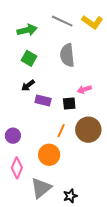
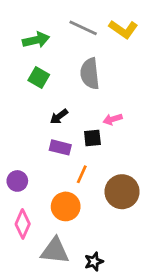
black arrow: (28, 85) -> (59, 117), moved
purple rectangle: (43, 100) -> (60, 147), moved
brown circle: (88, 130) -> (122, 192), moved
gray triangle: (41, 188) -> (55, 251), turned 45

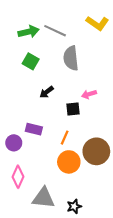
gray line: (83, 28) -> (55, 31), moved
purple rectangle: (60, 147) -> (34, 129), moved
orange circle: (66, 206) -> (69, 162), moved

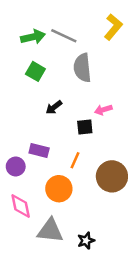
yellow L-shape: (97, 23) -> (113, 27), turned -85
orange circle: (69, 162) -> (59, 189), moved
pink diamond: (18, 177) -> (21, 206), turned -35

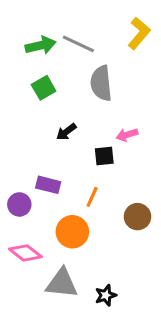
green square: (35, 71) -> (44, 88), turned 30
brown circle: (112, 176) -> (138, 217), size x0.7
pink diamond: (21, 206) -> (25, 253), turned -40

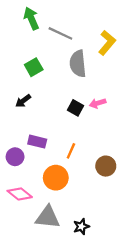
yellow L-shape: (139, 33) -> (107, 43), moved
green arrow: (41, 45) -> (31, 18), moved, turned -100
black arrow: (66, 132) -> (23, 101), moved
black square: (104, 156) -> (76, 108), moved, turned 35

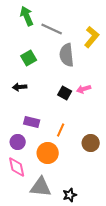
black arrow: (23, 101) -> (20, 87), turned 32
purple circle: (15, 157) -> (18, 142), moved
pink diamond: (20, 194) -> (17, 167), turned 40

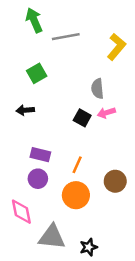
gray line: (52, 29) -> (66, 37), turned -35
gray semicircle: (67, 55) -> (97, 89), moved, size x0.7
purple circle: (18, 142) -> (38, 179), moved
orange circle: (48, 153) -> (76, 195), moved

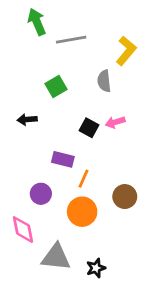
green square: (37, 73) -> (56, 86), moved
gray semicircle: (97, 89) -> (104, 81), moved
purple rectangle: (40, 155) -> (63, 159), moved

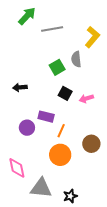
green arrow: (37, 22) -> (27, 16), turned 66
green square: (56, 86) -> (57, 67), moved
pink arrow: (115, 122) -> (86, 98), moved
purple circle: (41, 194) -> (27, 128), moved

